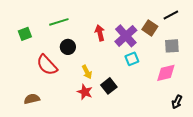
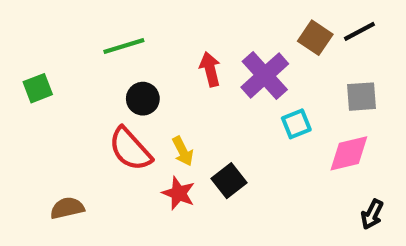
brown square: (150, 28) -> (315, 38), moved
green square: (25, 34) -> (38, 88), moved
cyan square: (132, 59) -> (296, 124), moved
red semicircle: (47, 65) -> (130, 149), moved

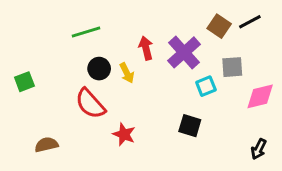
green square: (38, 88) -> (24, 82), moved
gray square: (362, 97) -> (232, 67), moved
yellow arrow: (183, 151) -> (127, 73), moved
pink diamond: (349, 153) -> (260, 96), moved
black square: (229, 181) -> (190, 126), moved, turned -35

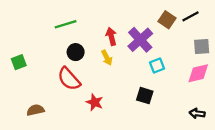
gray square: (232, 67) -> (202, 47), moved
yellow arrow: (127, 73) -> (107, 58), moved
black arrow: (259, 149) -> (197, 113), turned 72

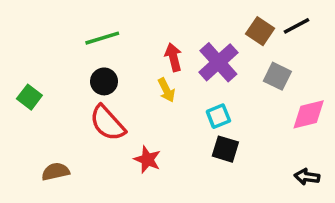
gray square: (202, 47) -> (277, 76), moved, turned 30
black circle: (76, 52) -> (104, 81), moved
green square: (19, 62) -> (29, 97), turned -32
cyan square: (157, 65) -> (218, 116), moved

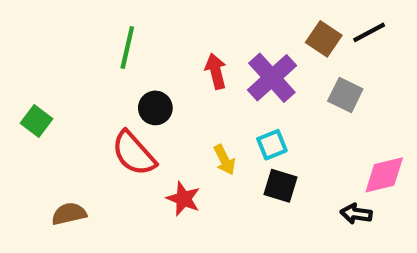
green line: (102, 38) -> (127, 48), turned -60
black circle: (104, 81) -> (155, 108), moved
yellow arrow: (166, 90) -> (224, 160), moved
pink diamond: (309, 114) -> (384, 175), moved
black arrow: (307, 177) -> (356, 214), moved

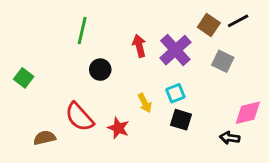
red semicircle: (134, 153) -> (79, 117), moved

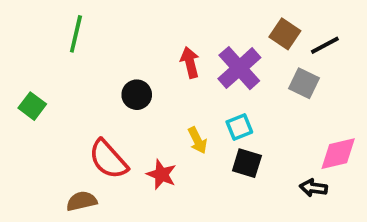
black line: (238, 21) -> (325, 45), moved
green line: (82, 31) -> (76, 34), moved
brown semicircle: (45, 138) -> (82, 201), moved

